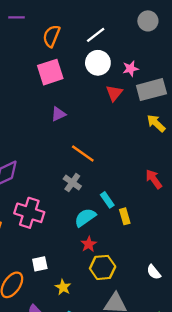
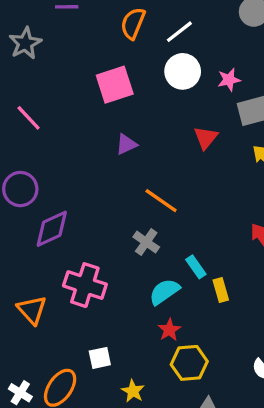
orange semicircle: (51, 36) -> (133, 23), moved
red triangle: (114, 93) -> (206, 138), moved

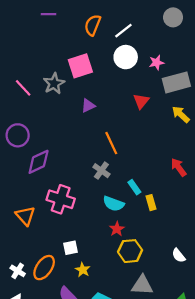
gray star: (25, 43) -> (54, 84), moved
orange line: (161, 201) -> (111, 143), turned 30
cyan semicircle: (164, 292) -> (114, 204), turned -125
yellow star: (133, 391) -> (83, 270), moved

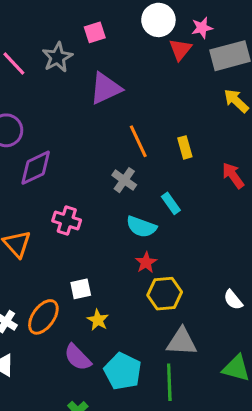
pink square: (80, 66) -> (95, 32), size x0.6
red triangle: (141, 101) -> (180, 49), moved
purple triangle: (88, 106) -> (106, 88), size x1.6
pink cross: (61, 199) -> (67, 221), size x0.7
yellow rectangle: (151, 203) -> (185, 147), moved

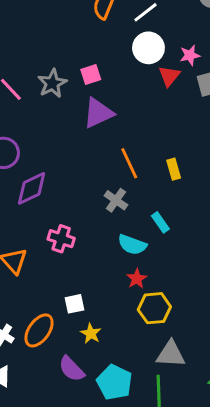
pink square: (95, 32) -> (91, 74), moved

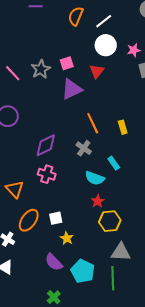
red triangle: (169, 76) -> (97, 71), moved
purple diamond: (32, 188) -> (46, 145), moved
orange ellipse: (39, 330) -> (29, 220), moved

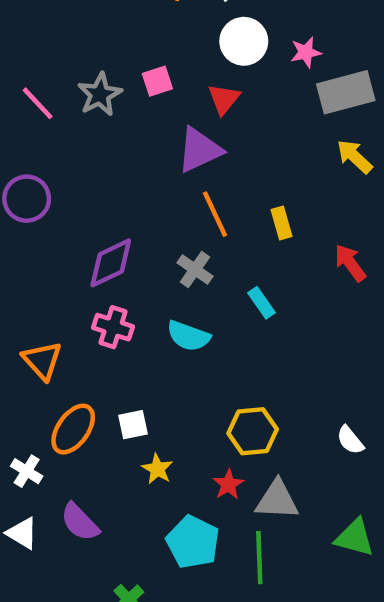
purple triangle: (72, 89) -> (199, 150), moved
cyan semicircle: (95, 178) -> (188, 336), moved
red star: (98, 201) -> (228, 484), moved
purple semicircle: (54, 262) -> (80, 522), moved

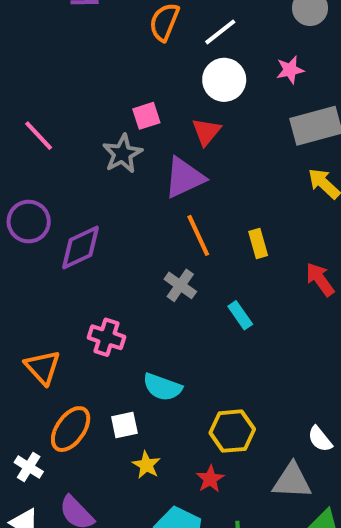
pink star: (306, 52) -> (290, 70), moved
gray star: (100, 94) -> (122, 154), moved
purple diamond: (111, 263) -> (81, 247), moved
cyan semicircle: (188, 336) -> (162, 387), moved
gray triangle: (277, 500) -> (292, 481), moved

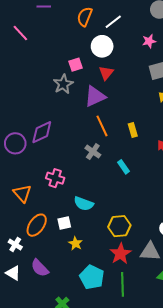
white circle: (224, 80) -> (102, 46), moved
pink line: (39, 136) -> (20, 33), moved
purple circle: (29, 222) -> (15, 143), moved
red star: (210, 479) -> (120, 254), moved, size x1.5

